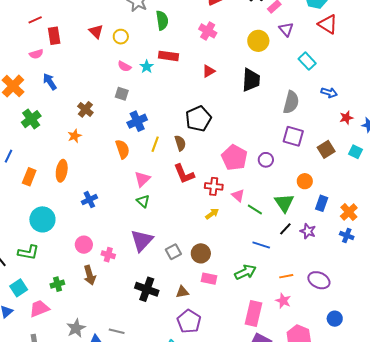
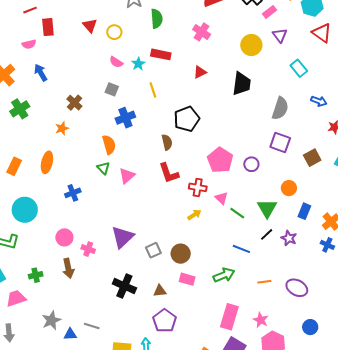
yellow line: (155, 144) -> (153, 90), moved, turned -42
green triangle: (143, 201) -> (103, 168), moved
pink star: (283, 301) -> (261, 320), moved

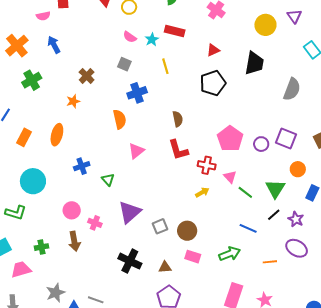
black pentagon: (187, 119) -> (213, 83), moved
purple square: (280, 142) -> (286, 138), moved
green triangle: (103, 168) -> (108, 180), moved
purple ellipse: (297, 288) -> (297, 248), moved

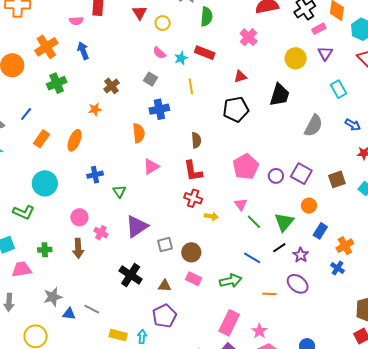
red cross: (207, 165) -> (193, 198), moved
yellow arrow: (202, 192) -> (211, 216), turned 32

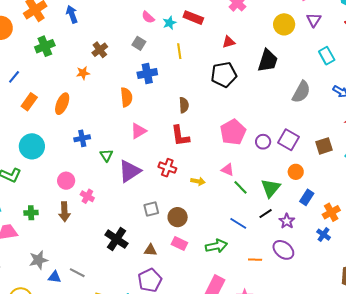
red cross: (193, 198) -> (167, 168), moved
pink triangle: (241, 204) -> (228, 170), turned -32
purple triangle: (137, 226) -> (130, 171), moved

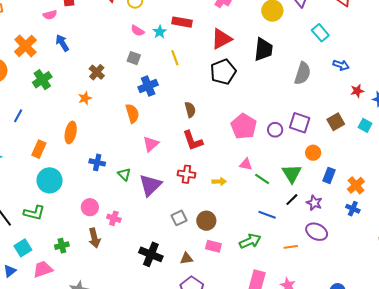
red triangle: (229, 42) -> (221, 39), size x1.6
orange rectangle: (29, 102) -> (39, 149), moved
blue cross: (82, 138) -> (97, 162), turned 35

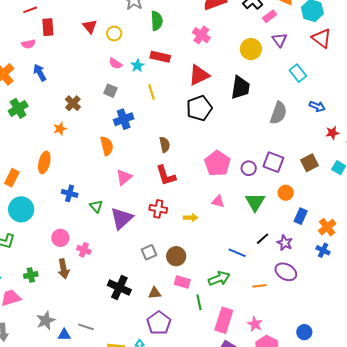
green triangle: (292, 174) -> (255, 202), moved
green line: (262, 179) -> (199, 302), moved, turned 42

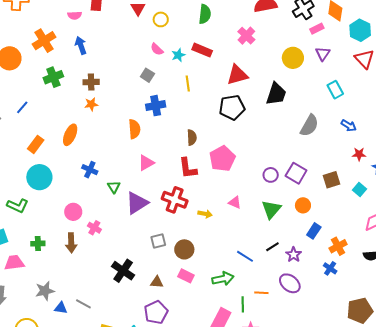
brown cross: (73, 103) -> (91, 82), moved, turned 35
pink pentagon: (217, 163) -> (222, 159), moved
red cross: (158, 209) -> (175, 200), size x1.4
green line: (199, 302) -> (243, 304), moved

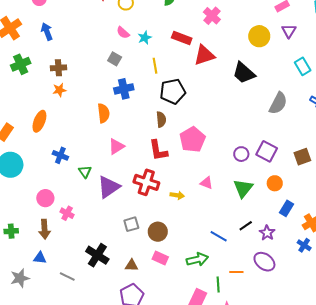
red rectangle: (202, 50) -> (182, 38), moved
black trapezoid: (276, 94) -> (244, 73), turned 115
black pentagon: (232, 107) -> (173, 91), moved
gray line: (83, 304) -> (67, 276), moved
blue triangle: (61, 308) -> (40, 258), moved

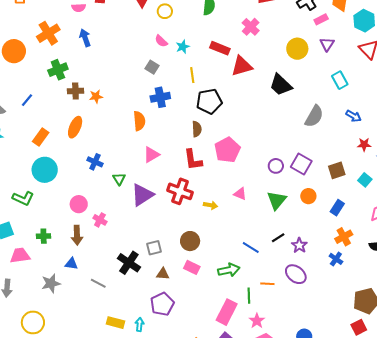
brown cross: (58, 68) -> (75, 91), moved
blue rectangle: (286, 208) -> (337, 208), moved
gray square: (131, 224) -> (154, 248), moved

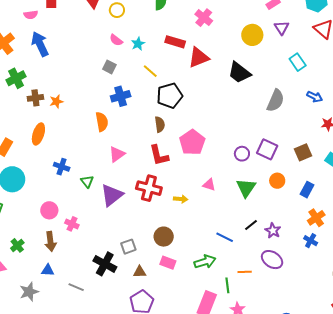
blue arrow: (85, 38) -> (40, 44), size x1.4
yellow line: (192, 75) -> (150, 71), turned -35
green cross: (44, 236) -> (17, 245), turned -32

